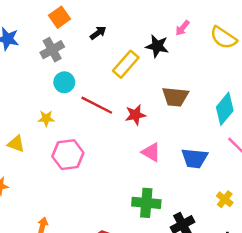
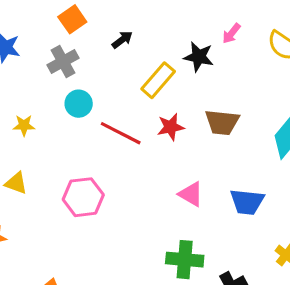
red star: (135, 115) -> (171, 127), moved
yellow star: (46, 118) -> (24, 125), moved

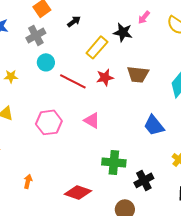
pink triangle: (191, 194) -> (92, 120), moved
blue trapezoid: (247, 202) -> (154, 125), turned 45

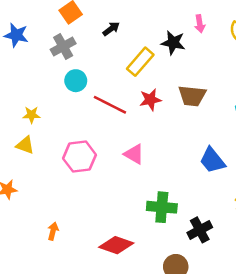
pink arrow: (144, 17) -> (200, 24), turned -48
yellow star: (11, 76) -> (31, 115), moved

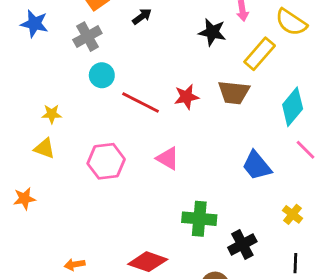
yellow rectangle: (140, 62) -> (260, 54), moved
orange arrow: (53, 231) -> (75, 265), moved, turned -114

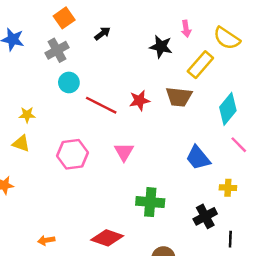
pink triangle: (168, 158) -> (124, 152), turned 30
yellow cross: (293, 214) -> (228, 188), moved, turned -35
black cross: (242, 244) -> (205, 216), moved

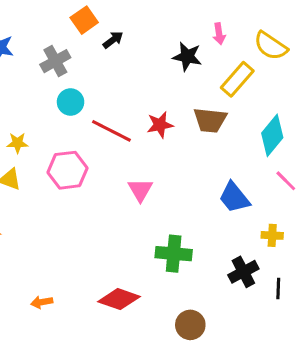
orange square: (64, 18) -> (84, 20), moved
pink hexagon: (72, 154) -> (67, 170), moved
black line: (230, 239) -> (278, 288), moved

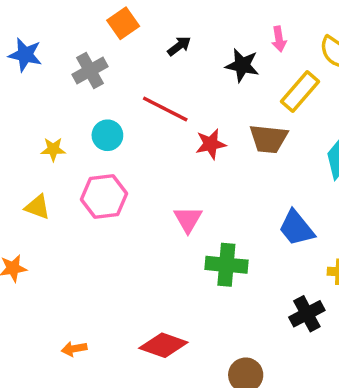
black arrow: (113, 40) -> (179, 46), moved
cyan circle: (71, 102) -> (107, 135), moved
red line: (111, 131) -> (165, 109), moved
yellow star: (17, 143) -> (53, 149), moved
green cross: (174, 254) -> (226, 265), moved

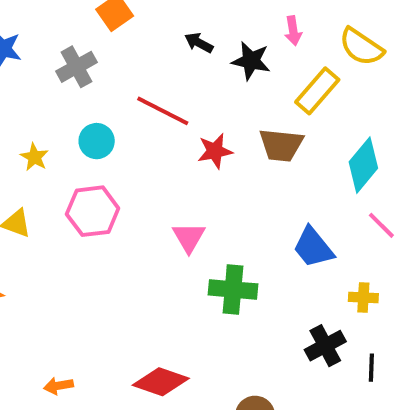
black arrow: (179, 46) -> (199, 43), moved, turned -115
yellow star: (53, 149) -> (34, 157), turned 30

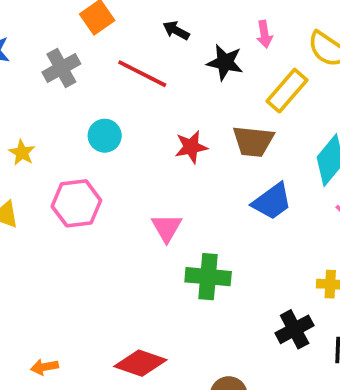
black arrow: (199, 43) -> (176, 30), moved
red line: (163, 111) -> (142, 74), moved
cyan circle: (97, 141) -> (105, 136), moved
blue trapezoid: (313, 247) -> (272, 201), moved, turned -87

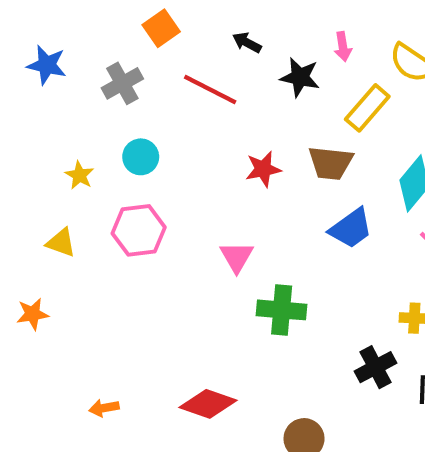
cyan circle: (105, 136) -> (141, 157), moved

